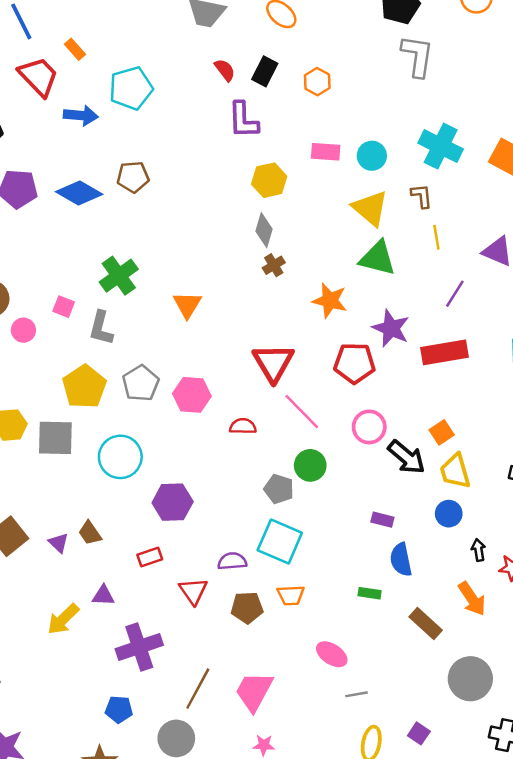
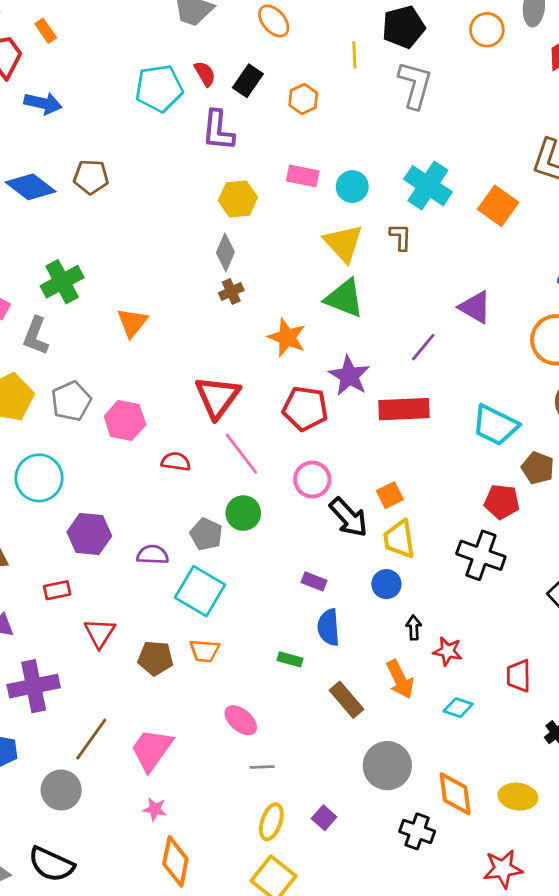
cyan pentagon: (131, 88) -> (159, 88), moved
yellow line: (436, 237) -> (354, 55), moved
purple semicircle: (232, 561) -> (153, 555), moved

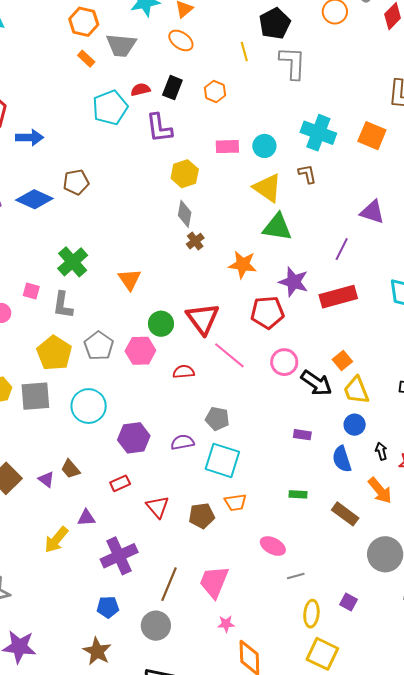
orange rectangle: (46, 31) -> (86, 59), moved
red semicircle: (205, 74) -> (140, 90), turned -60
green circle: (243, 513) -> (161, 324), moved
blue semicircle: (329, 627) -> (342, 459), moved

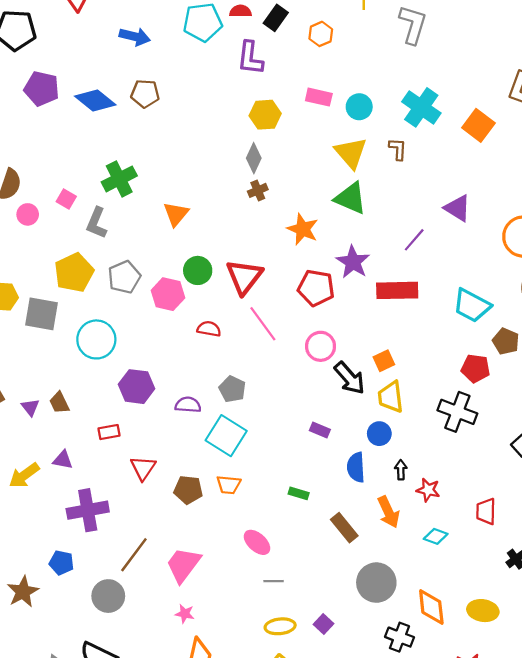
blue arrow: (30, 137) -> (135, 37), moved
yellow ellipse: (311, 614) -> (280, 626), turned 64
brown star: (97, 651) -> (23, 592), moved

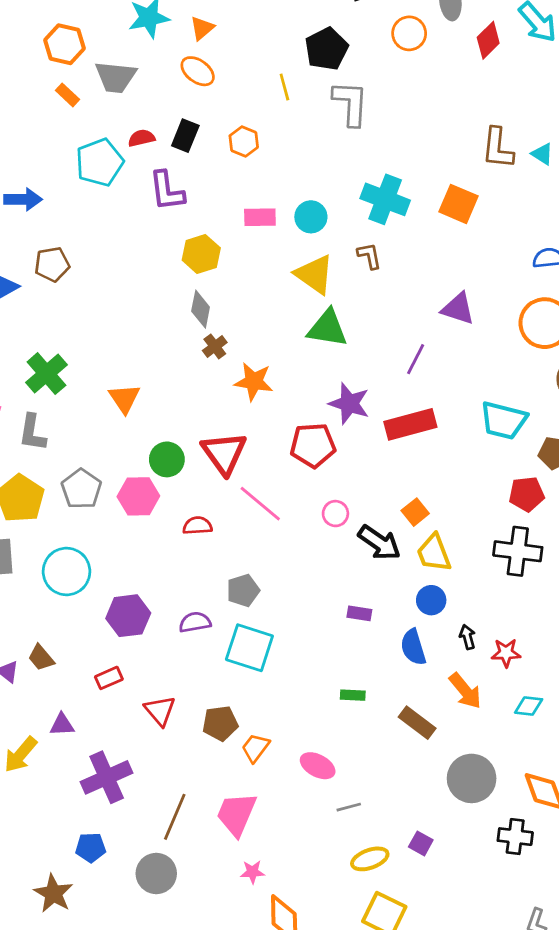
orange star: (303, 229) -> (254, 382), moved
pink circle: (321, 346) -> (335, 514), size x0.7
gray pentagon: (232, 389) -> (243, 590), turned -30
orange trapezoid: (229, 485) -> (255, 748), moved, turned 135

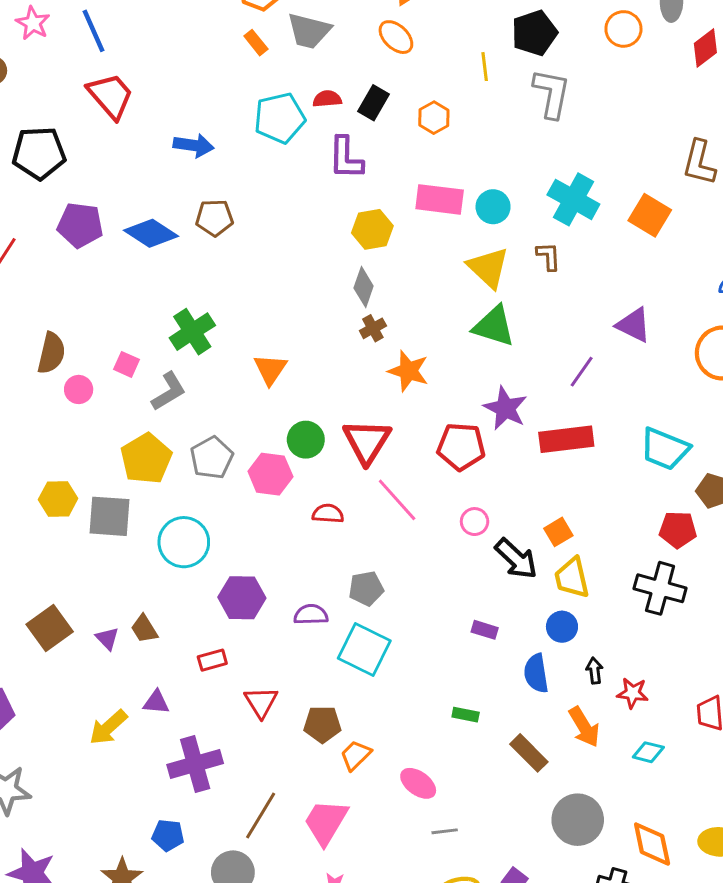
pink rectangle: (260, 217) -> (440, 199), size x1.4
gray L-shape: (32, 433) -> (169, 391), turned -138

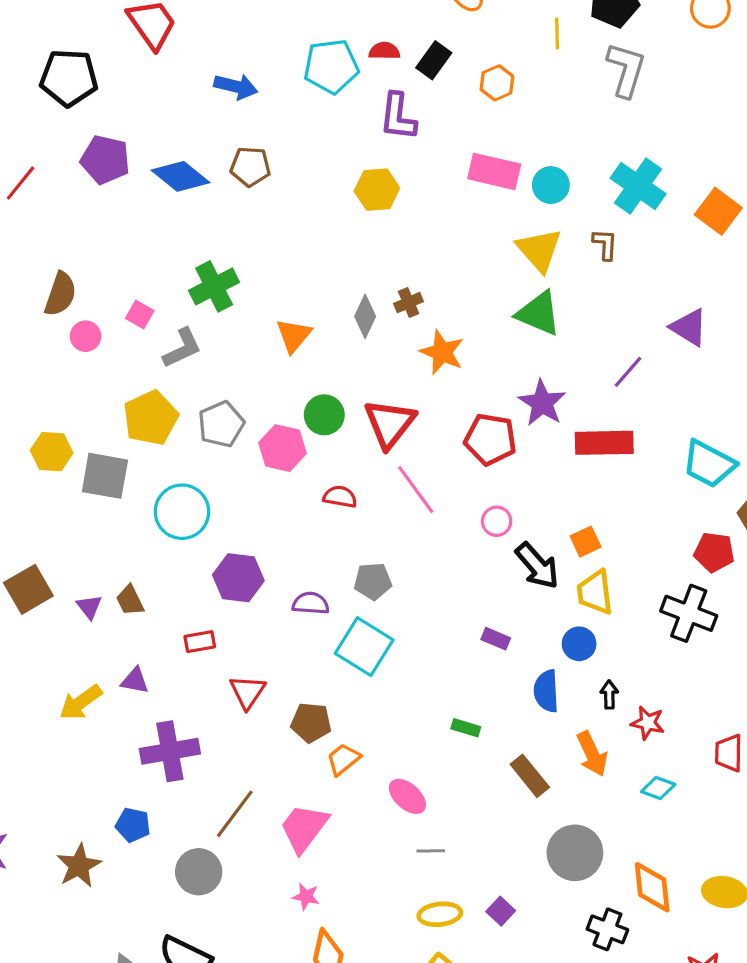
yellow hexagon: (372, 229) -> (377, 190), moved
gray diamond: (364, 287) -> (365, 316), moved

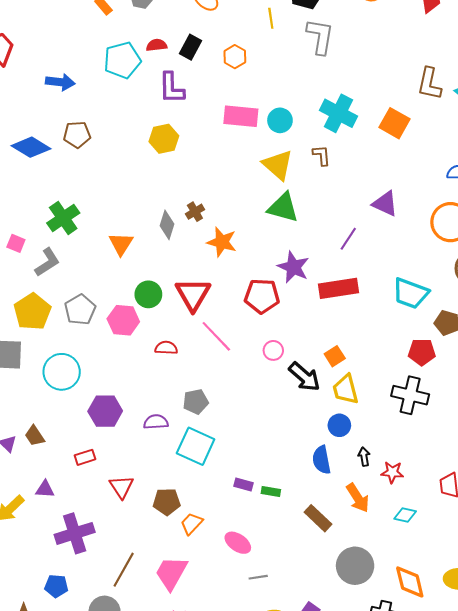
purple rectangle: (496, 639) -> (243, 484), moved

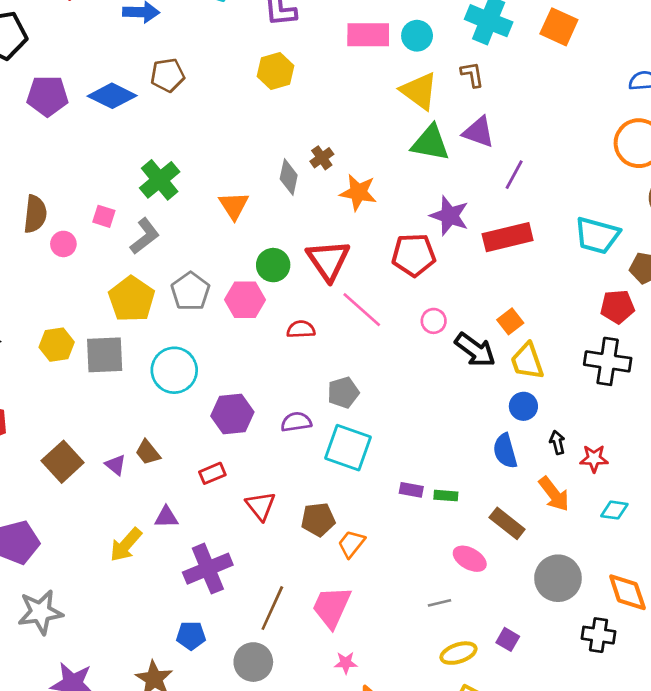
purple triangle: (385, 204) -> (478, 132), moved
pink ellipse: (238, 543) -> (470, 559), moved

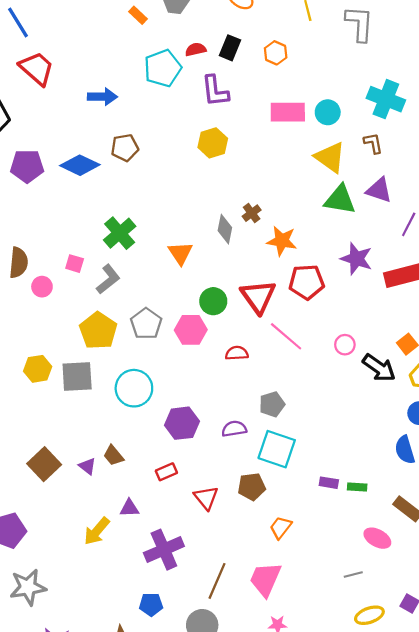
red pentagon: (414, 255) -> (307, 282), moved
brown pentagon: (318, 519) -> (252, 487), moved

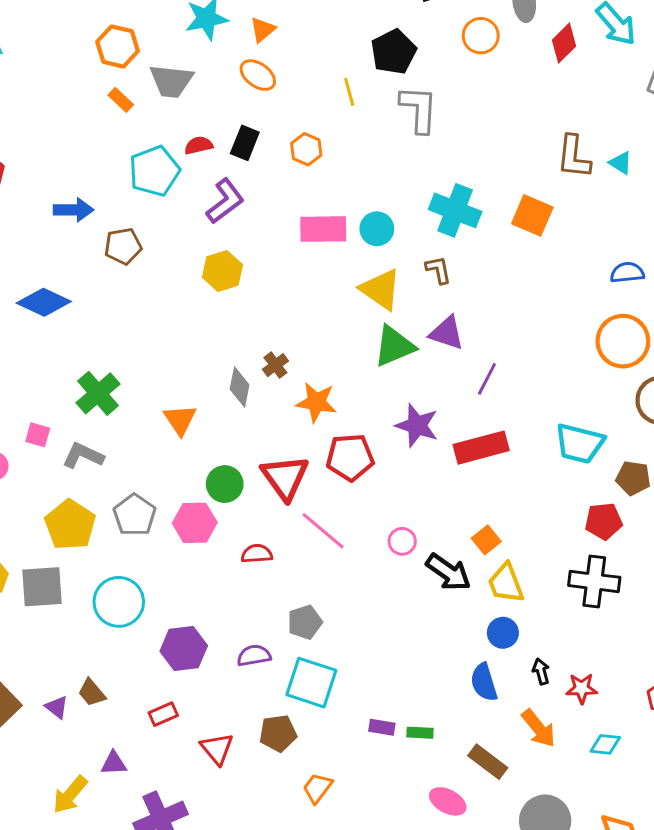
purple L-shape: (215, 91) -> (225, 201), turned -120
brown pentagon: (125, 148) -> (123, 246), moved
green triangle: (340, 200) -> (394, 346), turned -32
gray L-shape: (108, 279) -> (83, 456), turned -116

